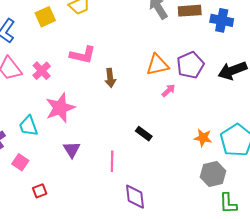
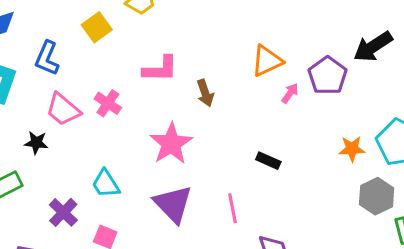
purple pentagon: (190, 65) -> (328, 76), moved
pink star: (60, 108) -> (171, 144), moved
purple triangle: (72, 150) -> (173, 204), size x1.6

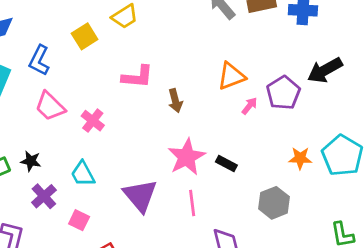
pink cross: (108, 103) -> (93, 121), moved
black star: (36, 143) -> (31, 161), moved
pink star: (171, 144) -> (187, 157), moved
gray hexagon: (377, 196) -> (274, 203), moved

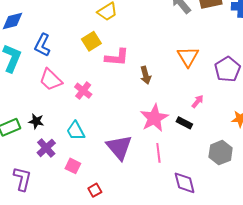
yellow square: (85, 36) -> (91, 41), moved
orange triangle: (231, 76) -> (188, 57), turned -40
pink arrow: (249, 106) -> (198, 101), moved

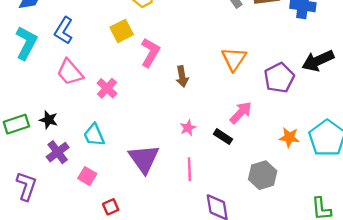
pink L-shape: (117, 57) -> (150, 52), turned -70
pink arrow: (198, 101) -> (241, 113), size x1.5
pink star: (154, 118) -> (188, 128), size x0.5

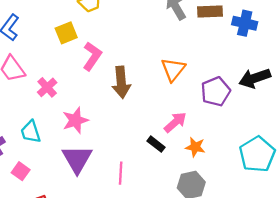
brown arrow: (182, 77) -> (121, 82), size x1.5
pink star: (188, 128) -> (75, 120), moved, size x1.6
orange star: (289, 137) -> (195, 147), moved

